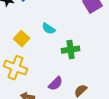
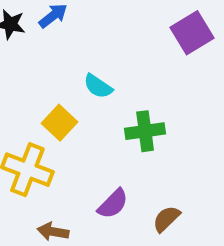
yellow square: (22, 39) -> (59, 123), moved

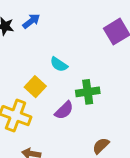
purple semicircle: (113, 204) -> (64, 110), moved

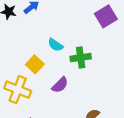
green cross: (88, 92) -> (81, 58), moved

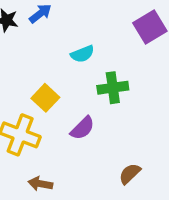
cyan semicircle: (55, 45) -> (82, 54), moved, turned -56

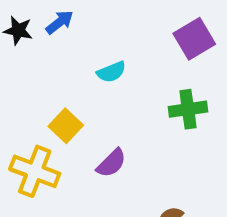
green cross: (113, 88) -> (188, 109), moved

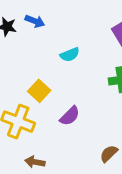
blue arrow: (60, 22) -> (35, 21), turned 60

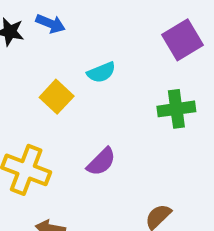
yellow square: (39, 91) -> (57, 97), moved

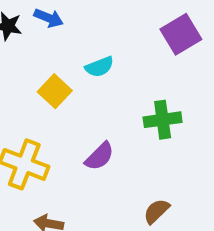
green cross: (176, 109) -> (163, 120), moved

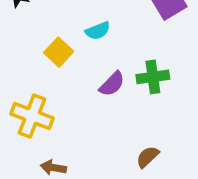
purple semicircle: (99, 156) -> (112, 84), moved

